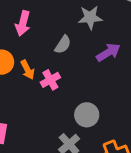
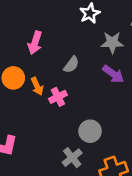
gray star: (90, 17) -> (112, 42), moved
purple arrow: (108, 52) -> (113, 74), turned 65

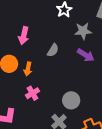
orange arrow: (37, 86) -> (28, 69), turned 40
pink cross: (58, 97) -> (32, 93), moved

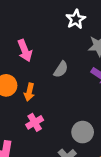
pink arrow: (24, 36) -> (25, 51), turned -36

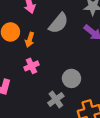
gray semicircle: (61, 69) -> (59, 23), size x1.5

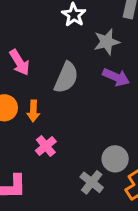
gray circle: (71, 78) -> (115, 159), moved

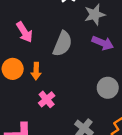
gray circle: (115, 159) -> (108, 88), moved

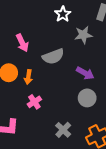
purple arrow: (103, 43) -> (85, 73), moved
gray semicircle: (62, 44) -> (53, 56), turned 40

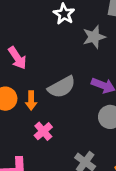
gray semicircle: (53, 56) -> (62, 87), moved

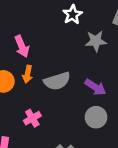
orange arrow: (31, 101) -> (28, 74), moved

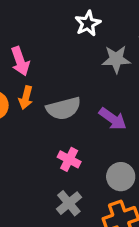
gray circle: (96, 117) -> (121, 177), moved
pink cross: (32, 118) -> (69, 159), moved, turned -35

